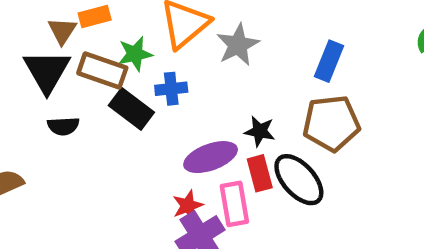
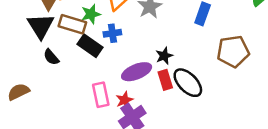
brown pentagon: (331, 123) -> (233, 51), moved
black semicircle: (63, 126) -> (51, 57), turned 54
black star: (260, 131) -> (164, 56), turned -30
pink rectangle: (234, 204) -> (101, 95), moved

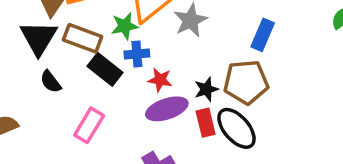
green star: (91, 14) -> (125, 26), moved
brown pentagon: (233, 51) -> (246, 82), moved
pink rectangle: (101, 95) -> (89, 125), moved, turned 40
red star: (124, 100) -> (160, 80), moved, turned 30

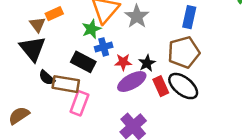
brown rectangle: (83, 38) -> (66, 84), moved
black star: (206, 89) -> (147, 63), moved

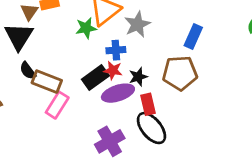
blue cross: (104, 47) -> (116, 50), moved
black rectangle: (83, 62) -> (95, 77), moved, turned -75
black ellipse: (183, 86) -> (151, 128), moved

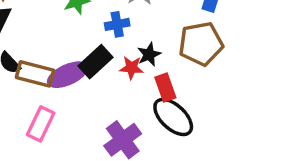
red star: (113, 70) -> (131, 68), moved
purple ellipse: (118, 93) -> (68, 75), moved
pink rectangle: (57, 105) -> (41, 124), moved

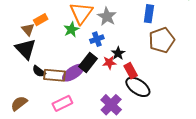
brown pentagon: (201, 44) -> (162, 40), moved
pink rectangle: (41, 124) -> (62, 103), turned 48

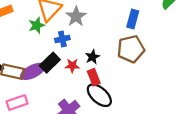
blue rectangle: (149, 14) -> (133, 19), moved
black star: (118, 53) -> (93, 57), moved

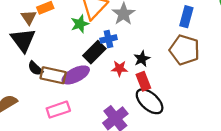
brown pentagon: (131, 49) -> (184, 50), turned 30
black rectangle: (50, 63) -> (94, 52), moved

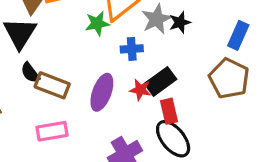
black rectangle: (94, 52) -> (160, 81), moved
black star: (142, 59) -> (180, 22), moved
purple ellipse: (76, 75) -> (102, 92), moved, turned -52

